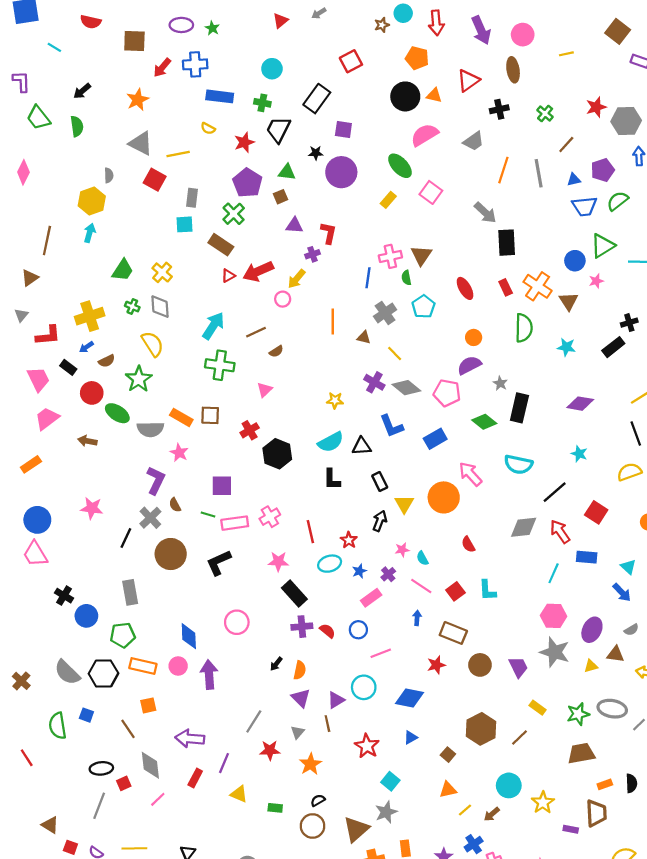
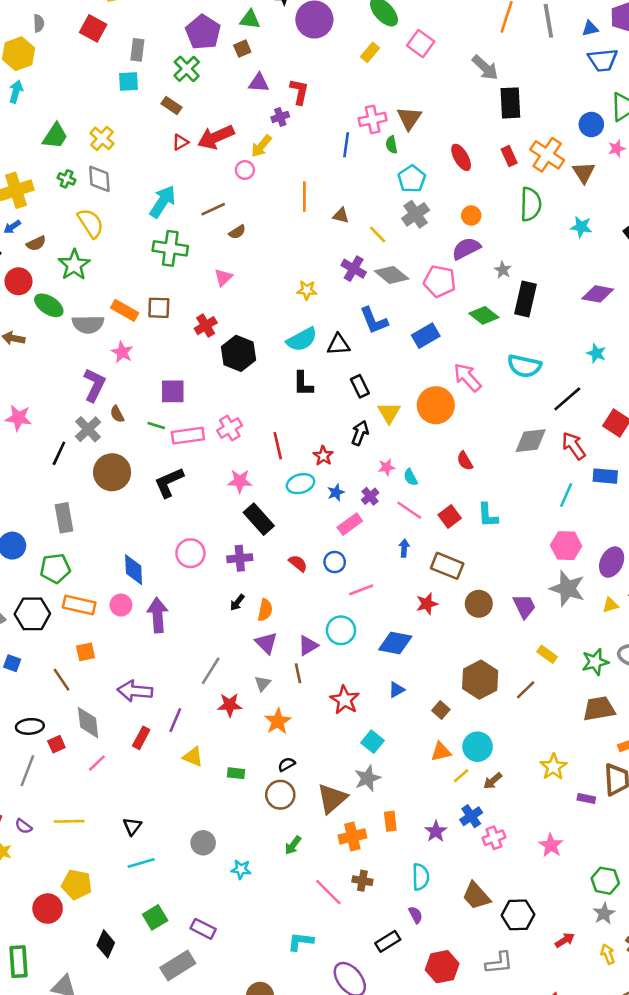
brown rectangle: (221, 245) -> (171, 106), size x0.7
gray cross: (385, 313) -> (416, 214), moved
purple cross: (302, 627) -> (240, 558), moved
cyan circle: (509, 785) -> (478, 747), moved

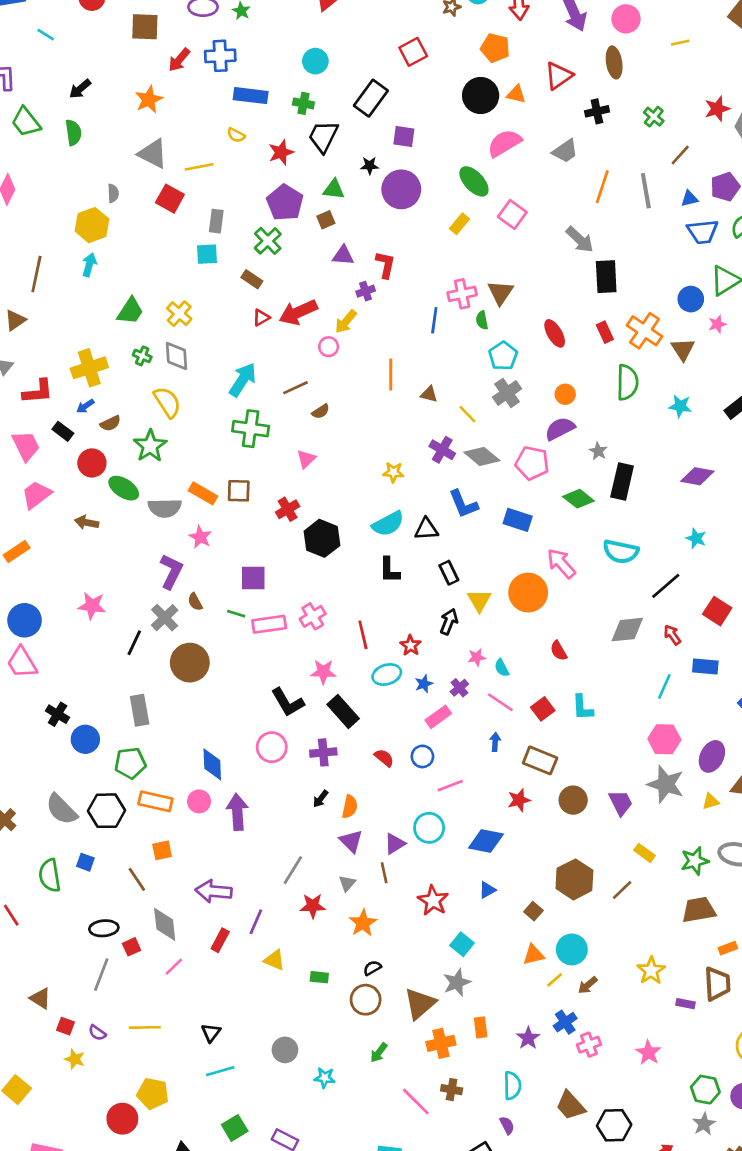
blue rectangle: (426, 336) -> (518, 520), turned 48
red arrow: (574, 446) -> (672, 635), size x0.7
black L-shape: (169, 482) -> (288, 702), moved, turned -96

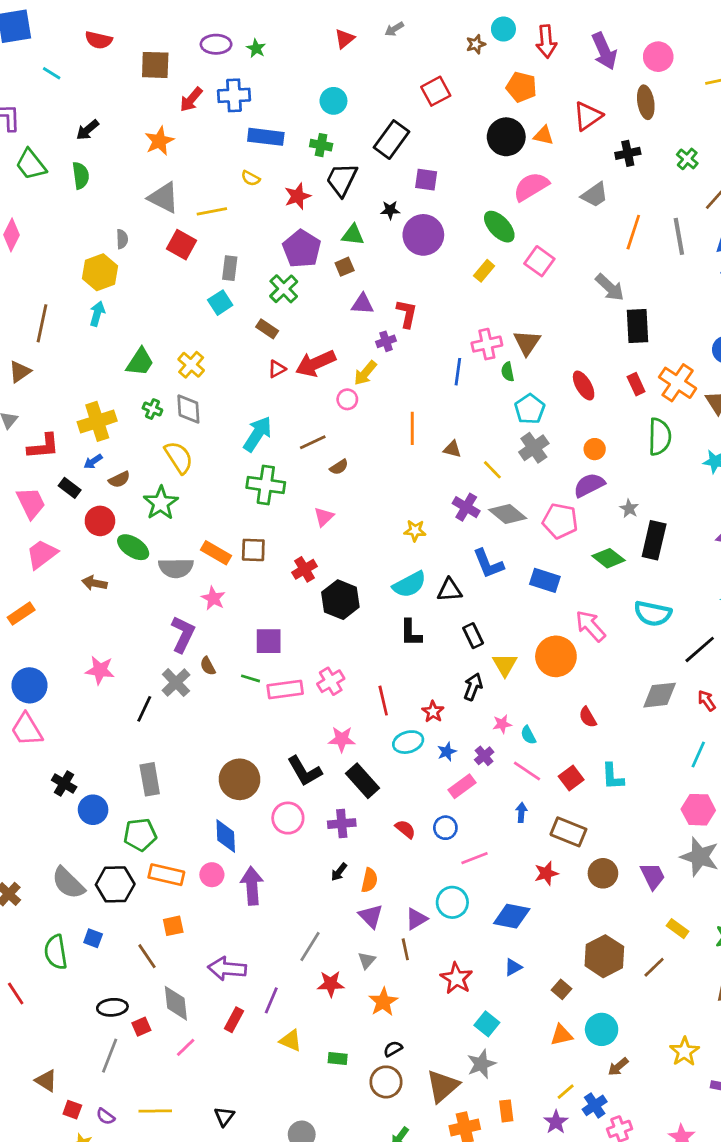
cyan square: (207, 254) -> (220, 303), turned -30
brown circle: (190, 663) -> (240, 779), moved
yellow line: (555, 980) -> (566, 1092), moved

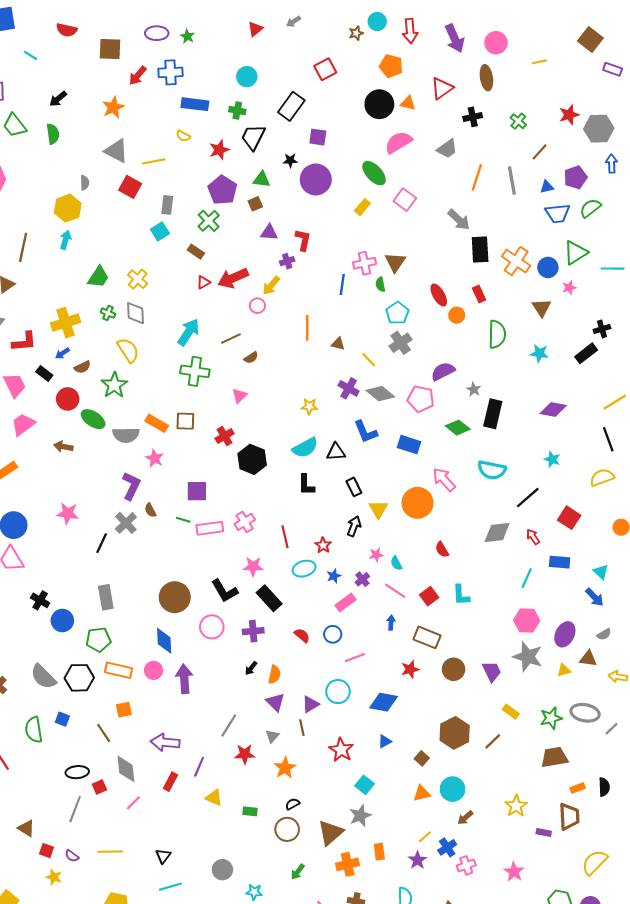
orange cross: (678, 383) -> (516, 261), moved
orange circle: (595, 449) -> (457, 315), moved

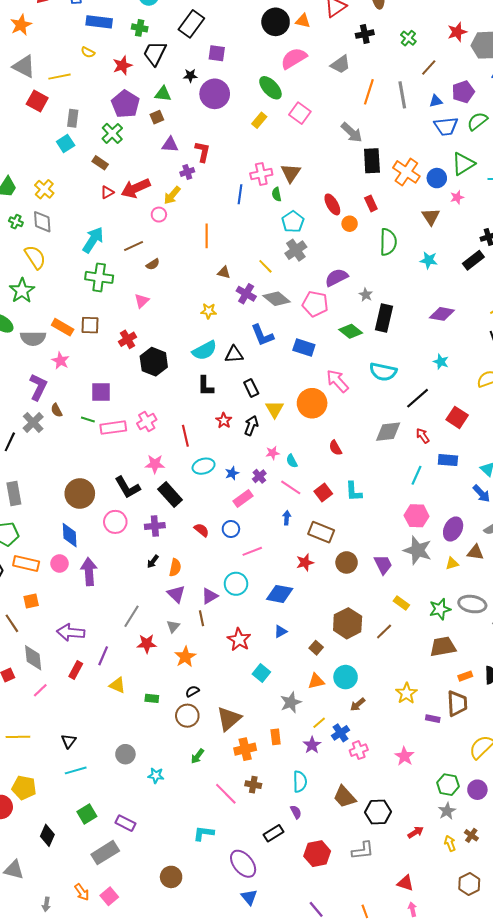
brown triangle: (338, 344) -> (224, 272), moved
red star: (323, 545) -> (224, 420), moved
gray star: (360, 816) -> (291, 702), moved

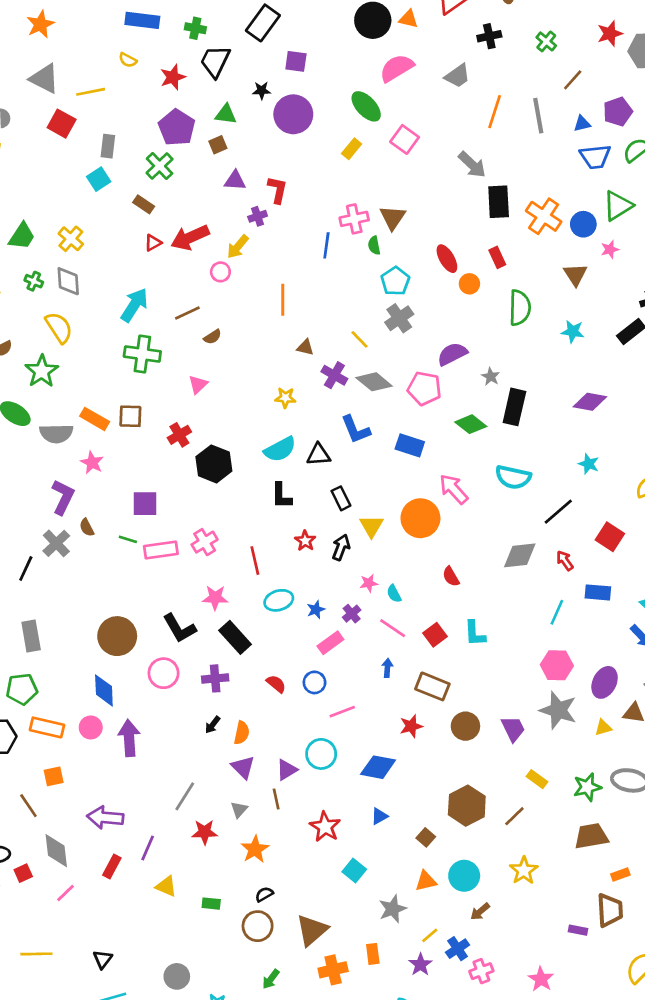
yellow star: (406, 693) -> (524, 870), moved

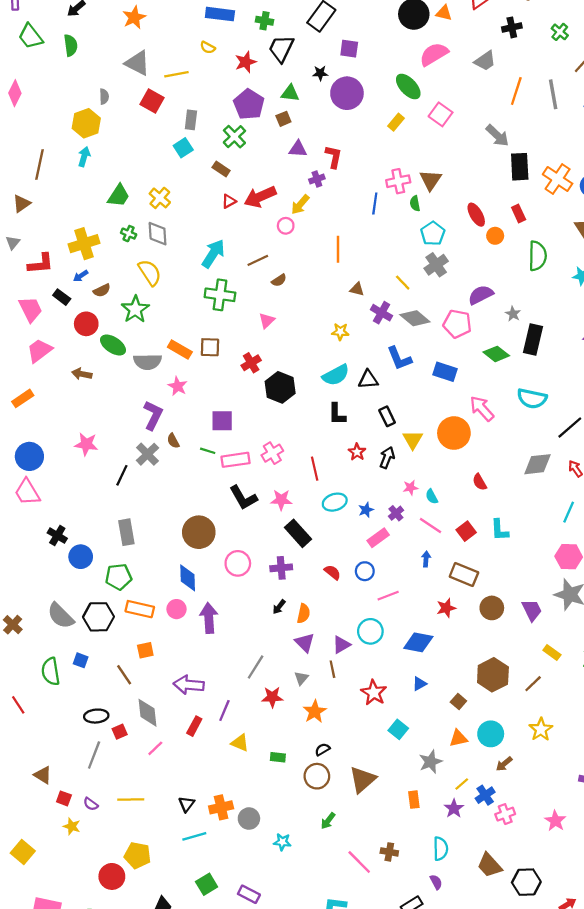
black L-shape: (179, 628) -> (243, 498), moved
orange cross: (333, 970) -> (221, 807), moved

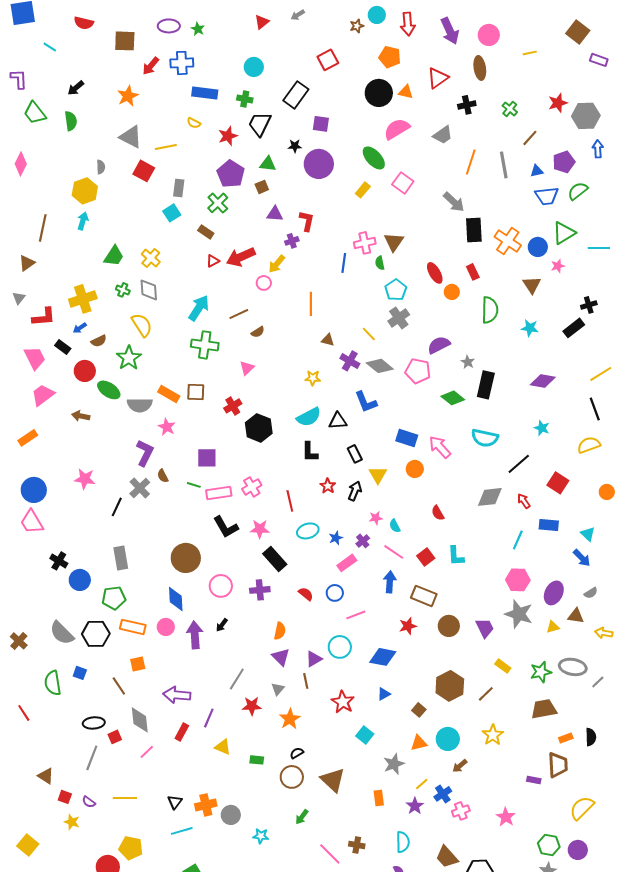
blue rectangle: (445, 372) -> (407, 438), moved
orange circle: (454, 433) -> (415, 469), size x0.6
blue arrow: (426, 559) -> (390, 582), size x1.5
black arrow: (279, 607) -> (222, 625), moved
brown triangle: (363, 780) -> (333, 780), turned -36

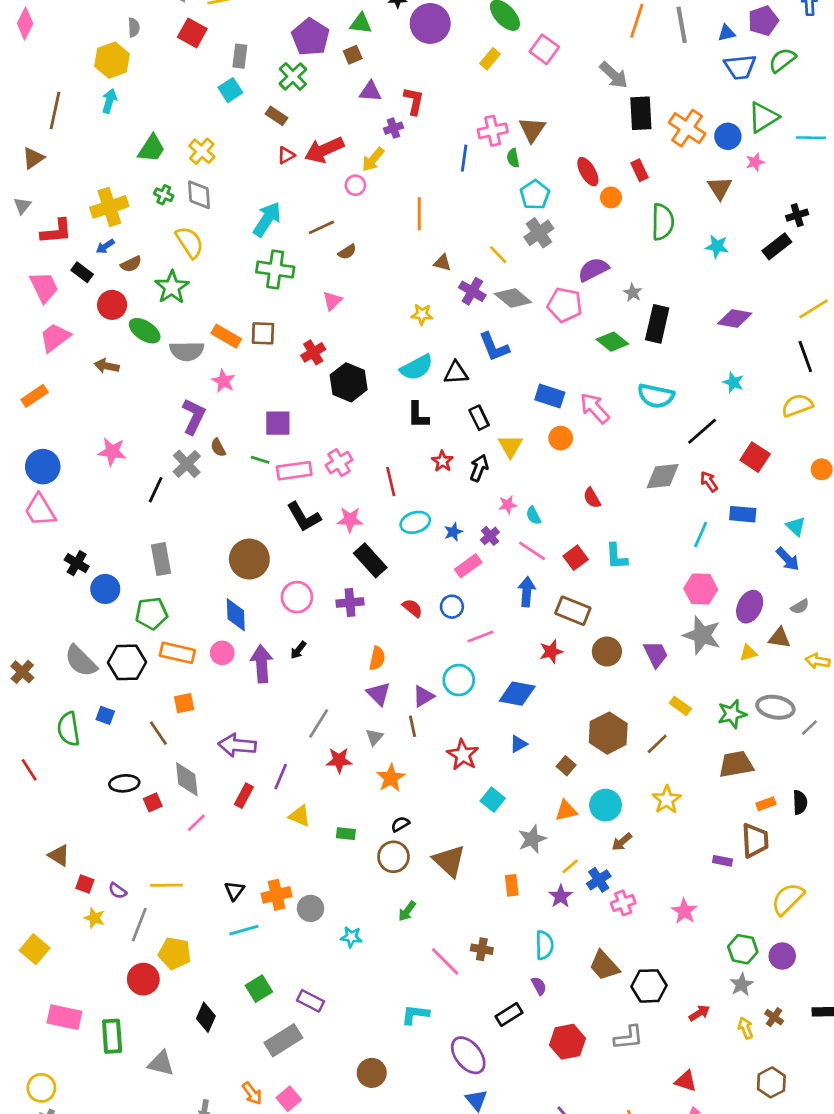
gray line: (92, 758) -> (139, 925), moved

